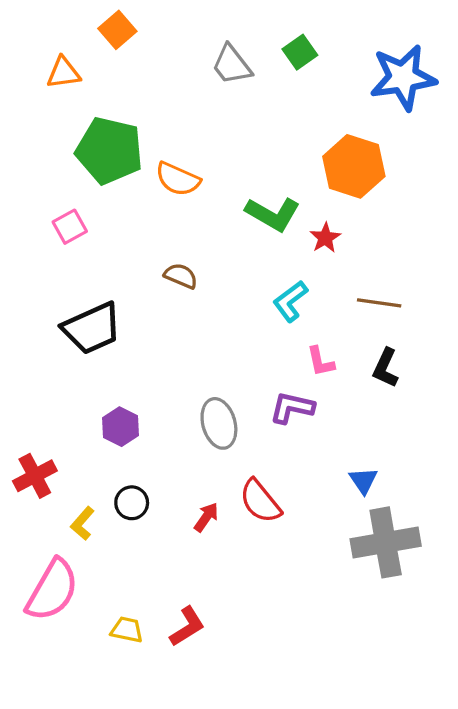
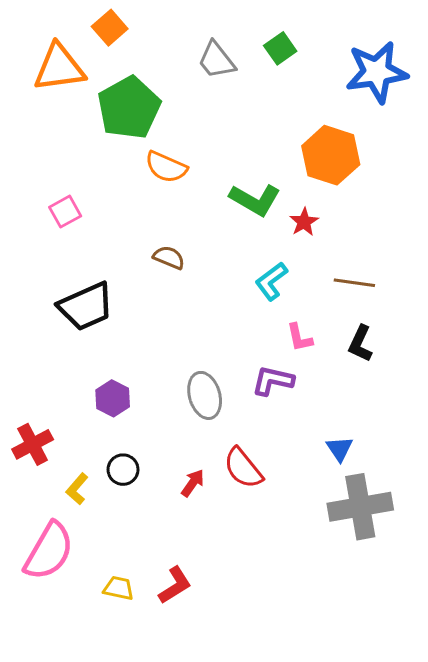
orange triangle: (63, 73) -> (59, 68), size x1.6
green pentagon: (109, 151) -> (129, 108), moved, turned 30

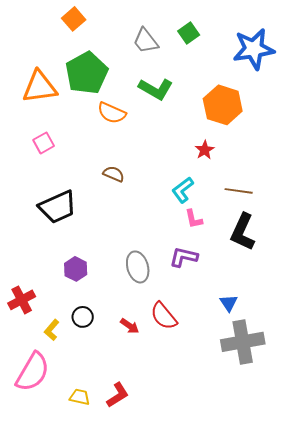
orange triangle: (59, 68) -> (40, 87), moved
green L-shape: (255, 200) -> (156, 89), moved
pink L-shape: (300, 338) -> (194, 219), moved
black L-shape: (360, 344) -> (243, 232), size x1.5
red arrow: (193, 483) -> (130, 326), turned 90

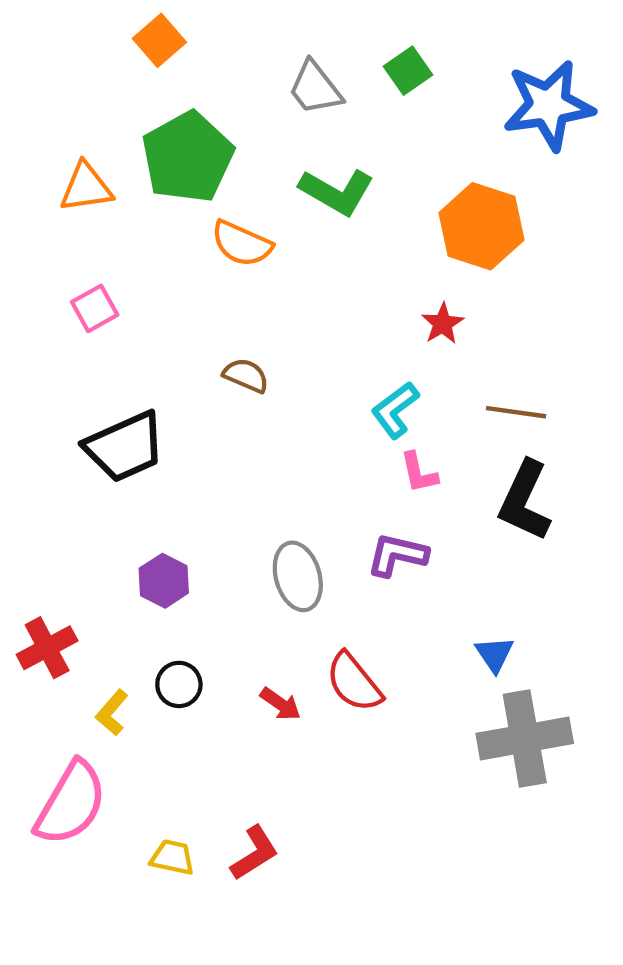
orange triangle: (40, 87) -> (86, 187), size x0.7

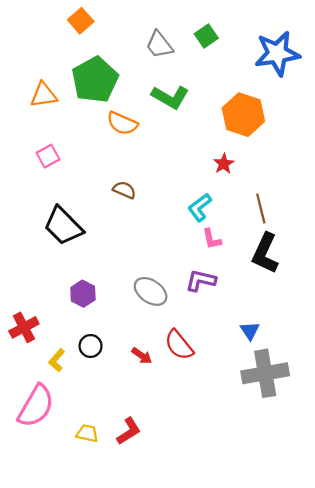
brown line: (516, 412) -> (261, 208), turned 68
black trapezoid: (125, 447) -> (63, 226), turned 69
gray ellipse: (298, 576) -> (151, 291), turned -40

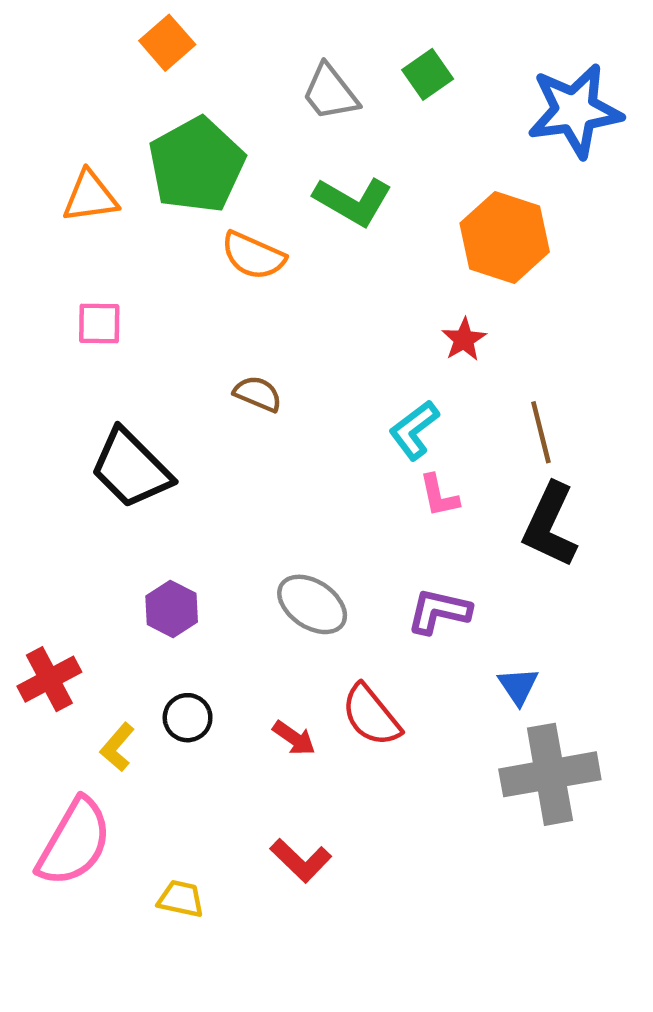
pink square: (48, 156) -> (99, 324), turned 30
purple L-shape: (201, 281) -> (439, 611), moved
red L-shape: (129, 431) -> (301, 860), moved, turned 76

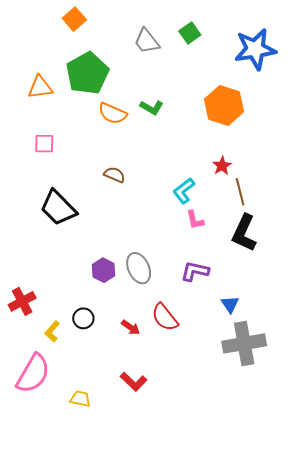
green L-shape: (353, 201) -> (152, 107), moved, size x0.7
red star: (464, 339) -> (222, 166), moved
gray ellipse: (312, 604) -> (139, 268), turned 32
purple hexagon: (172, 609) -> (103, 270), moved

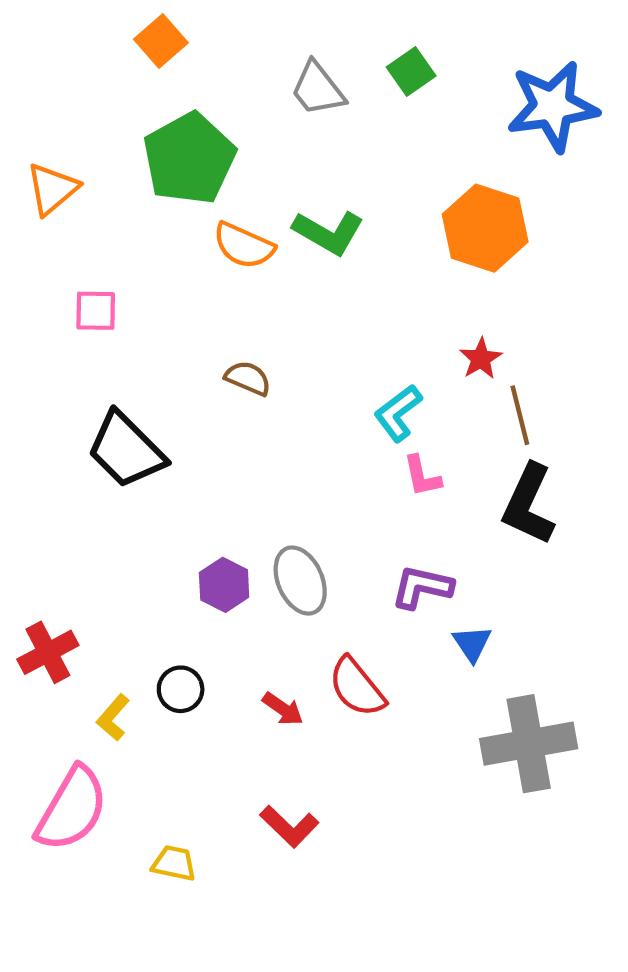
orange triangle: (40, 87) -> (52, 189), moved, turned -32
green L-shape: (152, 107) -> (328, 232), size x1.4
blue triangle: (230, 304) -> (472, 644), moved

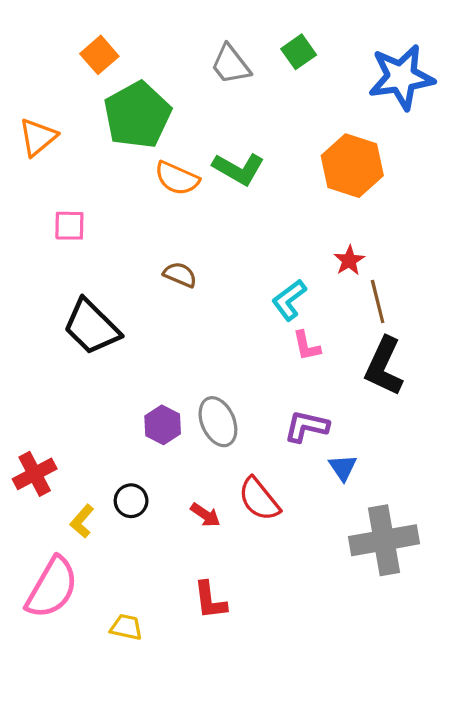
orange square: (161, 41) -> (99, 55), moved
red L-shape: (289, 826) -> (210, 600), turned 39

